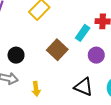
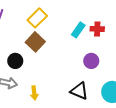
cyan rectangle: (83, 33) -> (78, 30), moved
brown square: (57, 50) -> (35, 42), moved

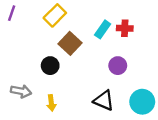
brown square: (35, 42) -> (70, 43), moved
black circle: (15, 61) -> (50, 66), moved

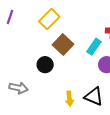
cyan rectangle: (103, 29) -> (94, 47), moved
yellow arrow: (51, 103) -> (69, 99), moved

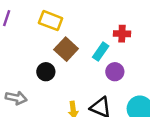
yellow rectangle: (49, 19) -> (51, 21), turned 66

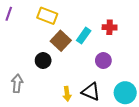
cyan rectangle: (101, 52) -> (84, 36), moved
gray arrow: (16, 98) -> (17, 83), turned -96

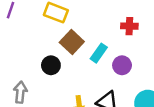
cyan rectangle: (84, 36) -> (99, 53), moved

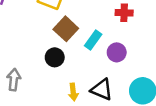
black circle: (51, 65) -> (55, 57), moved

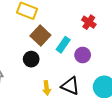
red cross: (124, 13) -> (89, 22), turned 32

